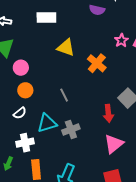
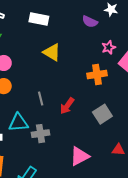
pink star: (121, 40) -> (109, 47), moved
orange cross: (97, 63) -> (97, 75), moved, turned 30
red arrow: (108, 113) -> (67, 106), moved, turned 30

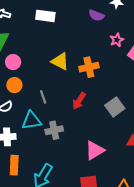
yellow triangle: (52, 52) -> (60, 61), moved
orange cross: (97, 75) -> (89, 67), moved
gray line: (41, 98) -> (43, 97), moved

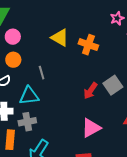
orange cross: (89, 67) -> (88, 45), turned 30
red arrow: (79, 101) -> (90, 91), moved
gray cross: (54, 130) -> (27, 122), moved

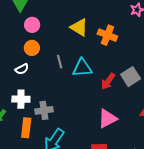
cyan triangle: (29, 96) -> (82, 68), moved

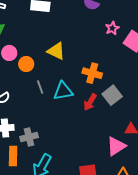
orange cross: (107, 35) -> (92, 73), moved
orange circle: (32, 48) -> (26, 64), moved
pink triangle: (107, 119) -> (116, 146), moved

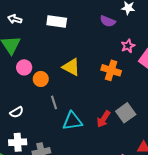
orange cross: (92, 73) -> (111, 70), moved
cyan triangle: (63, 91) -> (72, 121), moved

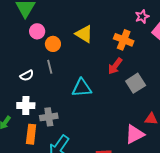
gray line: (54, 102) -> (50, 67), moved
red arrow: (103, 119) -> (115, 66), moved

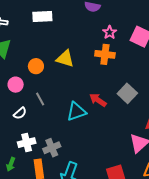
pink star: (142, 17) -> (110, 32), moved
pink circle: (37, 31) -> (16, 85), moved
orange circle: (53, 44) -> (36, 66), moved
red arrow: (115, 66) -> (98, 100), moved, turned 102

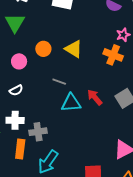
gray line: (40, 99) -> (59, 82), moved, turned -56

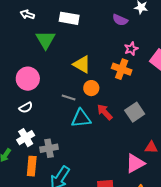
green triangle: (15, 23) -> (46, 40), moved
orange circle: (43, 49) -> (91, 88), moved
pink circle: (19, 61) -> (28, 79), size x1.5
white cross: (15, 120) -> (26, 138), turned -30

